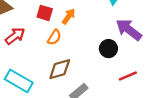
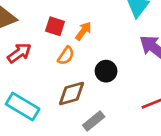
black circle: (108, 49) -> (106, 71), moved

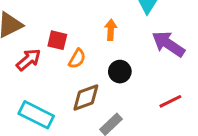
red square: (55, 26) -> (57, 40), moved
orange arrow: (83, 31) -> (111, 30), moved, turned -30

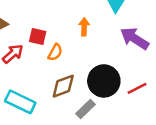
black circle: (120, 72) -> (104, 81), moved, size x1.6

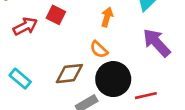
orange semicircle: (55, 52) -> (99, 49), moved, turned 90
cyan rectangle: (20, 102) -> (20, 79), size x0.7

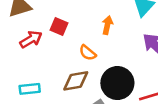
orange semicircle: (99, 49) -> (88, 53), moved
cyan rectangle: (20, 79) -> (30, 89), turned -42

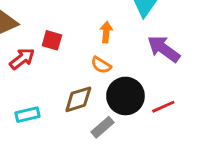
orange semicircle: (88, 53) -> (101, 65), moved

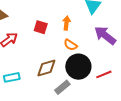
red square: (52, 40) -> (41, 27), moved
orange semicircle: (101, 65) -> (70, 45), moved

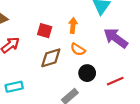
black circle: (78, 67) -> (87, 73), size x0.6
brown diamond: (46, 68) -> (51, 58), moved

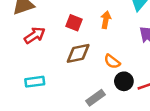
orange semicircle: (78, 49) -> (112, 61), moved
black circle: (87, 73) -> (124, 81), moved

